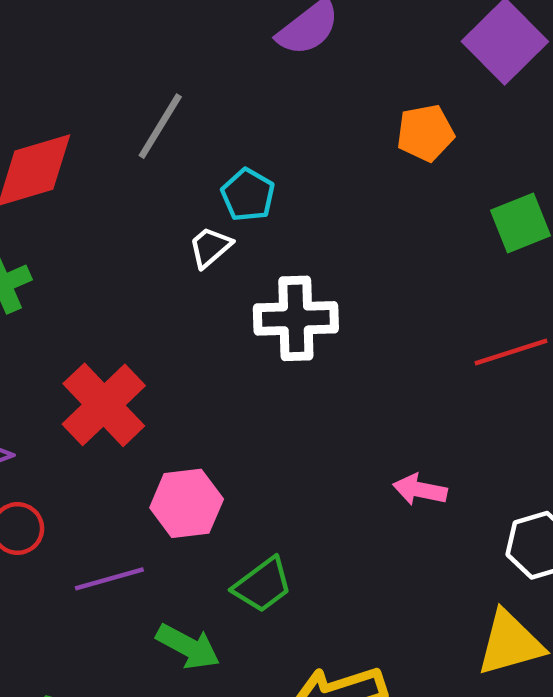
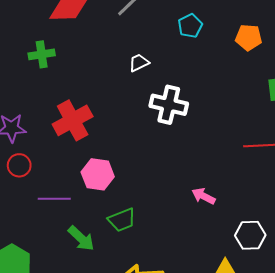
cyan pentagon: (248, 195) -> (190, 26), moved

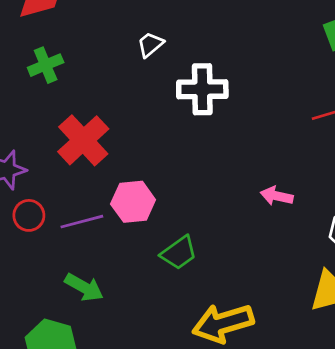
green cross: (42, 54) -> (46, 65), moved
purple line: (54, 199) -> (82, 222), moved
green arrow: (81, 238) -> (84, 287), moved

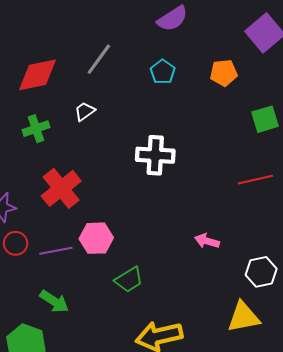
white trapezoid: (150, 44) -> (85, 111), moved

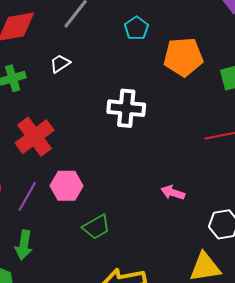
orange pentagon: (224, 73) -> (183, 57), moved, size x1.5
purple line: (56, 251) -> (27, 196), turned -52
green arrow: (54, 301) -> (24, 245), turned 64

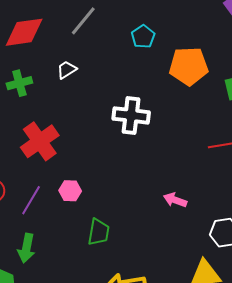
pink hexagon: (67, 186) -> (70, 191), size x0.7
green trapezoid: (96, 227) -> (99, 232), turned -52

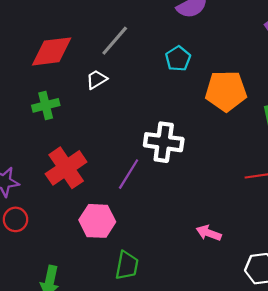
white trapezoid: (67, 70) -> (96, 79), moved
pink hexagon: (70, 191) -> (97, 221), size x1.5
purple line: (31, 200) -> (129, 174), moved

